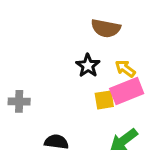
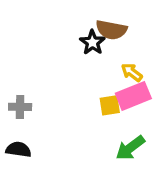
black star: (88, 66) -> (92, 42), moved
black semicircle: (56, 142) -> (18, 149), moved

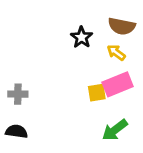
brown semicircle: (111, 30) -> (122, 26), moved
yellow arrow: (132, 72) -> (116, 53), moved

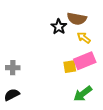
brown semicircle: (122, 26) -> (77, 19), moved
black semicircle: (16, 131) -> (12, 95), turned -35

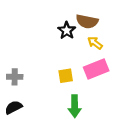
yellow square: (70, 67) -> (66, 76), moved
green arrow: (83, 94) -> (75, 106), moved, turned -54

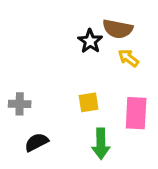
pink rectangle: (96, 69) -> (136, 113), moved, turned -65
black semicircle: (14, 107) -> (37, 142), moved

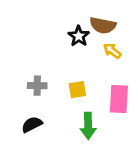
gray cross: (20, 104) -> (37, 86), moved

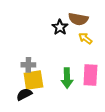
yellow square: (77, 90) -> (33, 80), moved, size x1.5
green arrow: (88, 126) -> (67, 78), moved

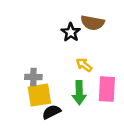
yellow arrow: (85, 38) -> (84, 65), moved
black semicircle: (24, 94) -> (51, 112), moved

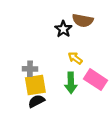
pink rectangle: (107, 89) -> (96, 80), turned -60
black semicircle: (51, 112) -> (36, 101), moved

